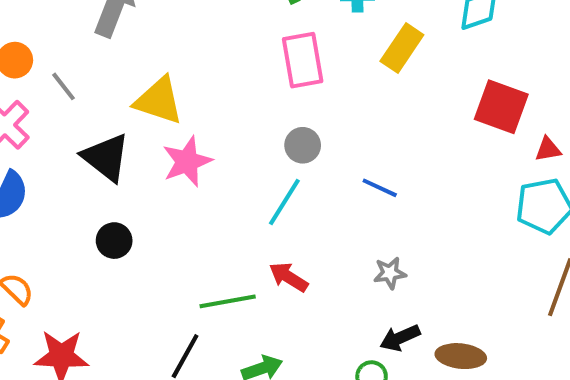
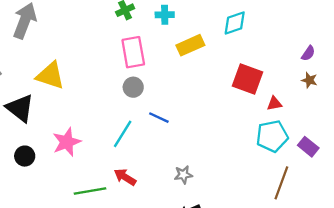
yellow rectangle: (402, 48) -> (190, 45), turned 32
gray circle: (303, 145) -> (133, 87), moved
pink star: (187, 161) -> (67, 142), moved
blue line: (380, 188) -> (159, 118), moved

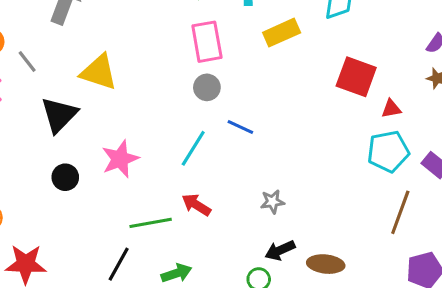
black triangle: (20, 108) -> (59, 115), turned 36

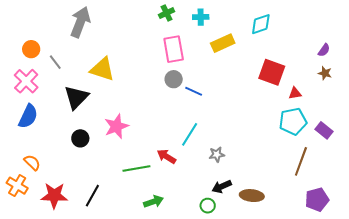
blue line: (240, 127) -> (194, 91), moved
cyan line: (193, 148) -> (190, 134), moved
black line: (119, 264) -> (92, 196), moved

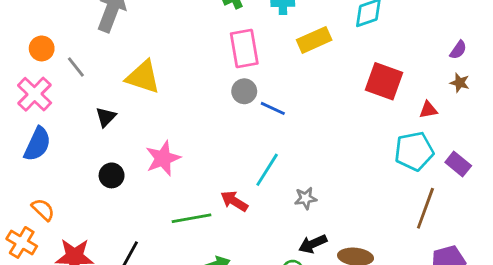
red triangle: (295, 93) -> (428, 110), moved
black triangle: (76, 97) -> (106, 117), size x0.6

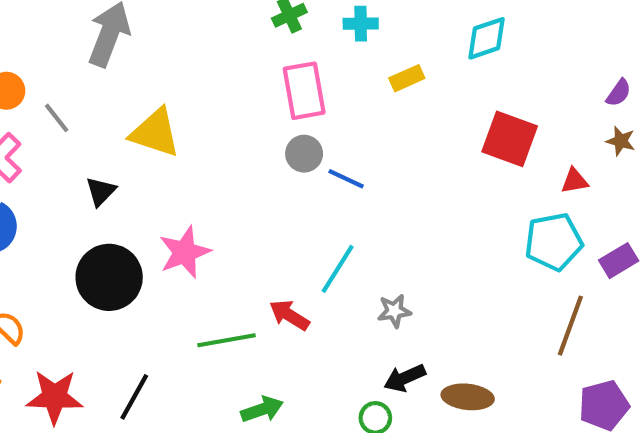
yellow rectangle: (314, 40) -> (407, 78), size x0.7
purple rectangle: (458, 164) -> (619, 261), turned -70
black circle: (112, 175) -> (109, 277), size x1.8

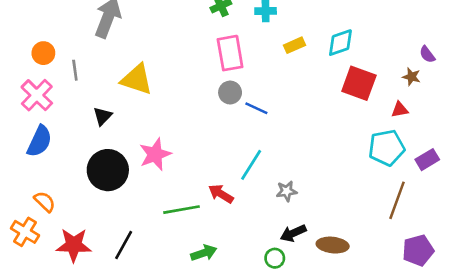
cyan diamond: (487, 38) -> (340, 43), moved
purple semicircle: (619, 93) -> (427, 54), turned 108
gray line: (57, 118) -> (75, 70), turned 30
brown star: (621, 141) -> (411, 77), moved

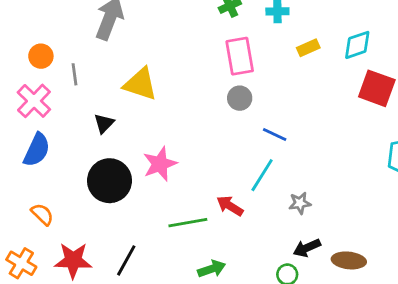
blue line: (256, 108) -> (275, 134), moved
orange cross: (25, 232) -> (21, 263), moved

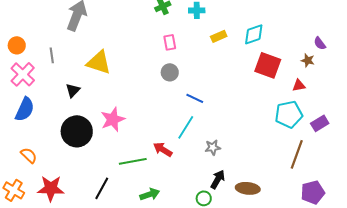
orange circle: (41, 56) -> (17, 45), moved
pink rectangle: (240, 56) -> (170, 42), size x0.6
black arrow: (307, 248) -> (218, 179), turned 144
black line: (126, 260) -> (102, 188), moved

